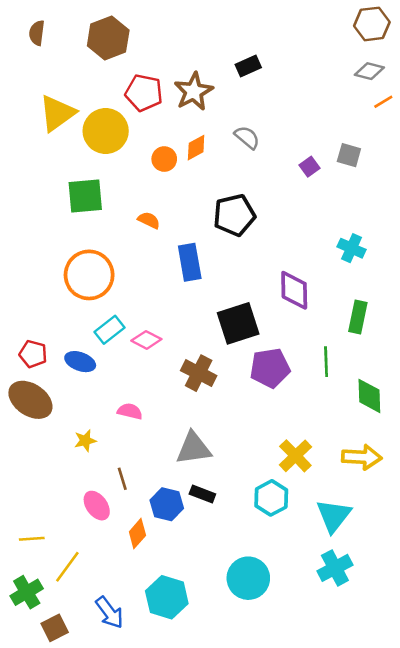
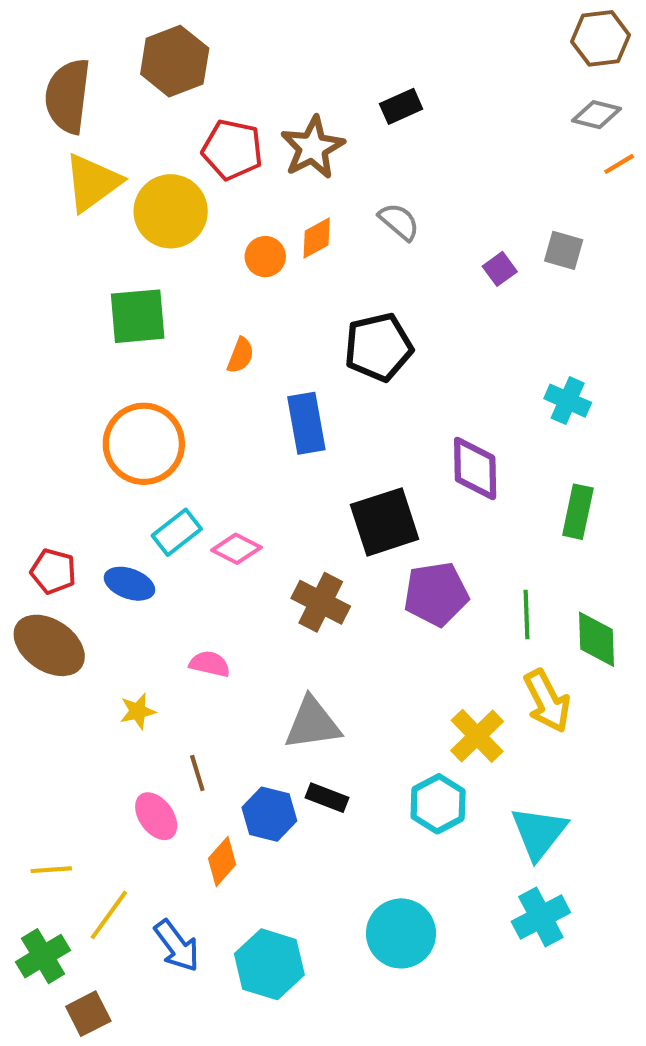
brown semicircle: (37, 33) -> (68, 96), moved, size x1.8
orange semicircle: (149, 220) -> (241, 355), turned 85
green line: (326, 362) -> (527, 615), moved
yellow arrow: (362, 457) -> (547, 701), moved, turned 60
blue arrow: (109, 613) -> (177, 946), moved

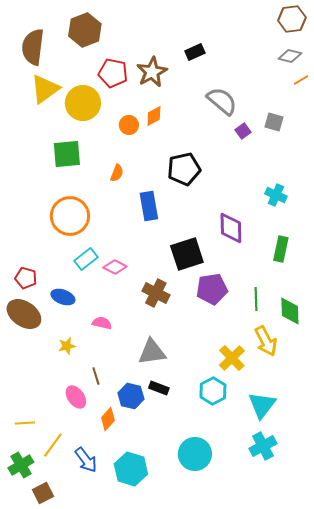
gray semicircle: (399, 222) -> (222, 101), moved, size x1.5
blue ellipse: (129, 584) -> (63, 297), moved

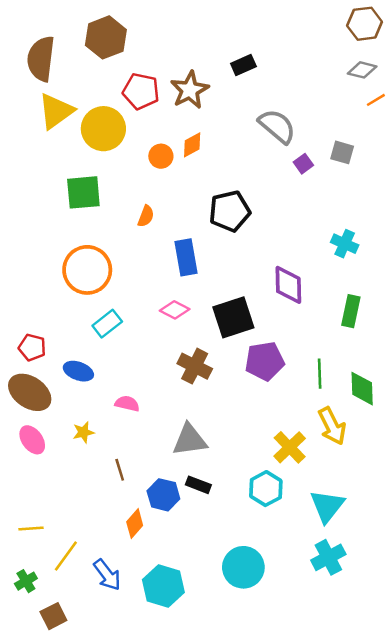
pink diamond: (115, 267) -> (175, 310), moved
pink ellipse: (76, 397) -> (32, 440), moved
green cross: (21, 465) -> (26, 581), size x0.7

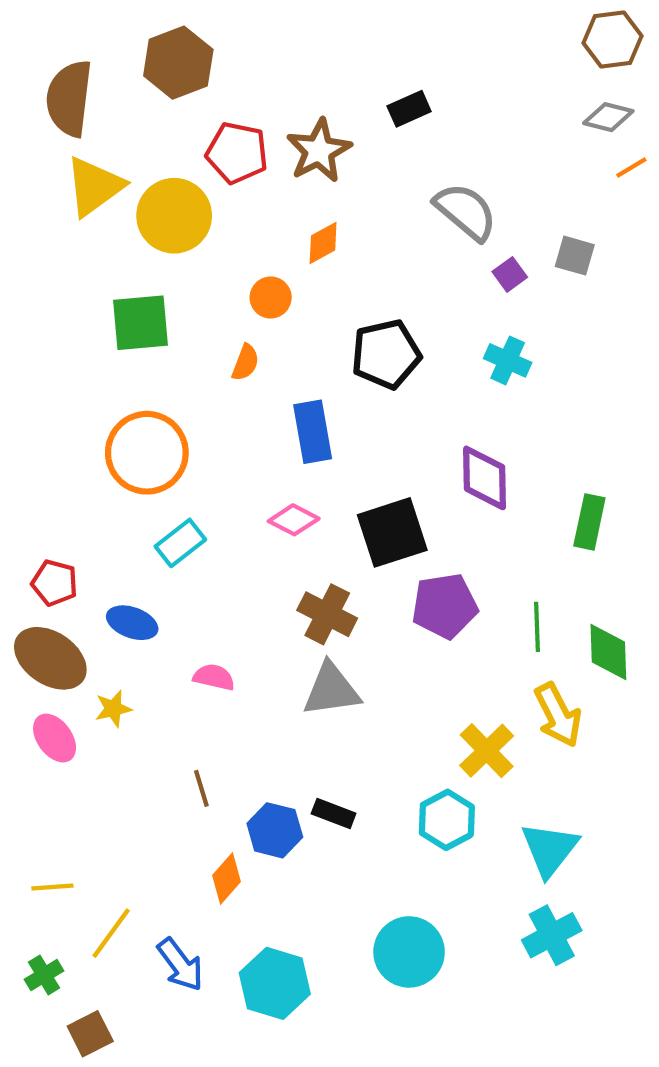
orange circle: (161, 156) -> (271, 298), moved
cyan cross: (345, 244) -> (508, 360), moved
yellow star: (83, 432) -> (113, 709), moved
gray triangle: (190, 440) -> (331, 690), moved

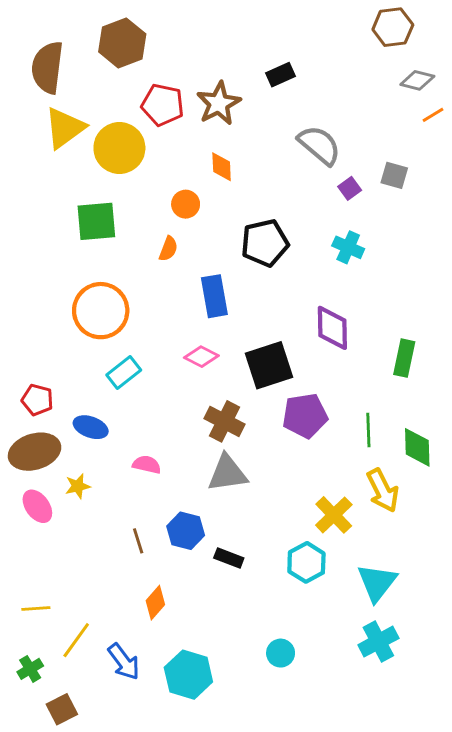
brown hexagon: (613, 40) -> (393, 27), moved
orange diamond: (323, 243) -> (222, 167), turned -64
brown ellipse: (50, 658) -> (35, 452), turned -51
blue hexagon: (275, 830) -> (186, 531), moved
cyan circle: (409, 952) -> (281, 653), size x0.6

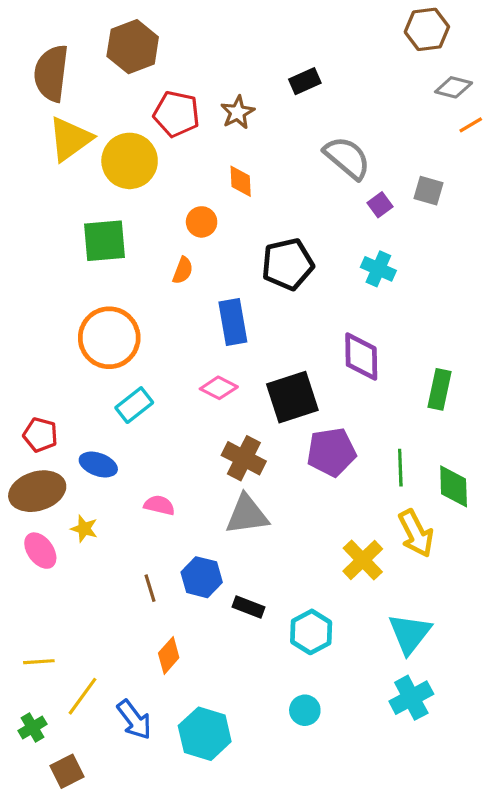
brown star: (219, 103) -> (238, 112), size x0.7
yellow star: (78, 486) -> (84, 529), turned 30
cyan hexagon: (306, 562) -> (311, 632), moved

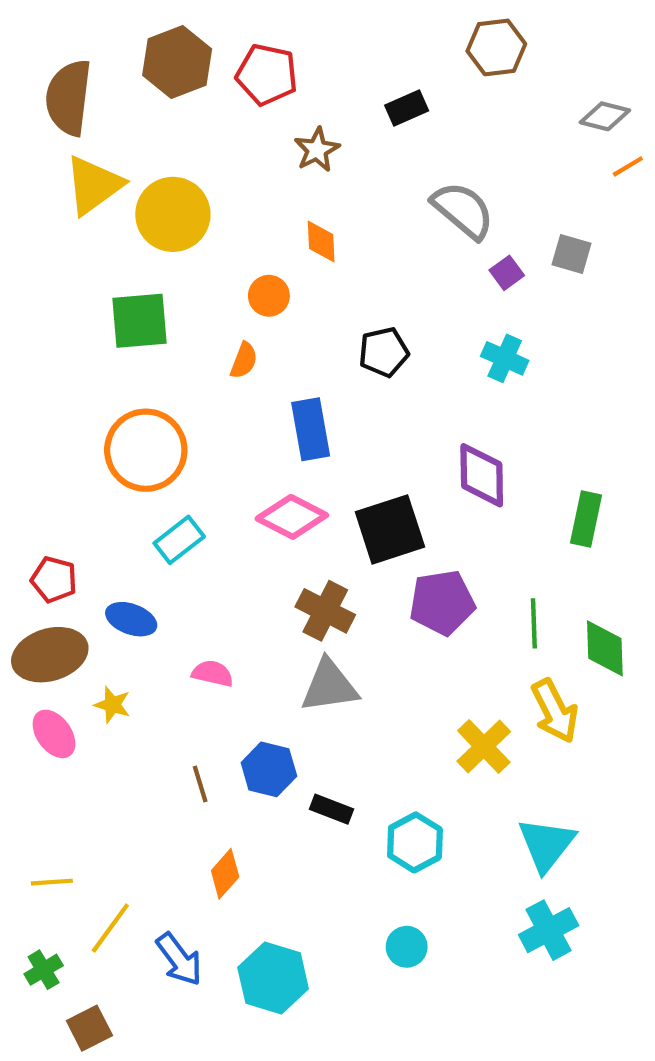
brown hexagon: (427, 29) -> (496, 47), moved
red pentagon: (177, 114) -> (267, 75), moved
black pentagon: (288, 264) -> (384, 352), size x0.7
pink diamond: (219, 388) -> (292, 517), size x1.4

